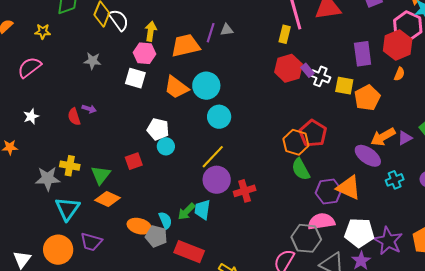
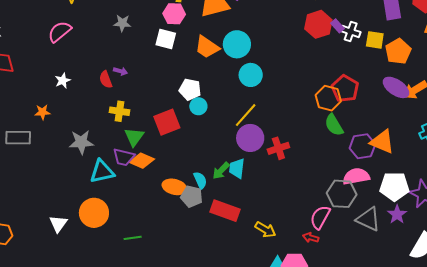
purple ellipse: (368, 156) -> (396, 87), moved
red square: (134, 161) -> (167, 122), size x1.5
yellow cross: (70, 166) -> (120, 111), moved
cyan triangle: (67, 209) -> (102, 172), turned 44
purple trapezoid: (91, 242) -> (124, 157), moved

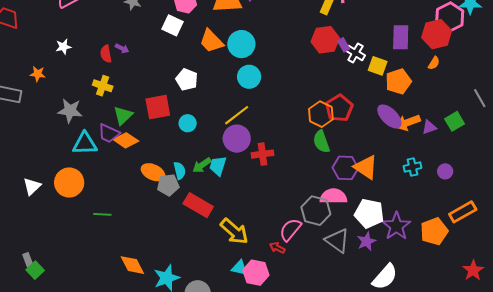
cyan circle: (198, 106) -> (188, 123), moved
yellow cross: (120, 111) -> (103, 86), moved
gray pentagon: (192, 196) -> (168, 185), turned -30
yellow arrow: (265, 230) -> (234, 231), size x1.4

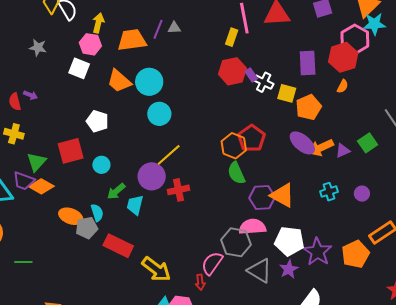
yellow line: (237, 115) -> (169, 155), moved
green arrow: (202, 165) -> (116, 191), moved
red arrow: (277, 248) -> (200, 282), turned -119

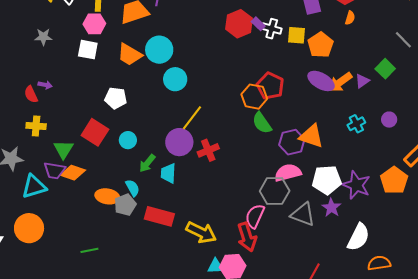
red square: (71, 151) -> (95, 132), turned -32
green line: (23, 262) -> (89, 250), moved
red arrow: (200, 282) -> (247, 237), size x1.8

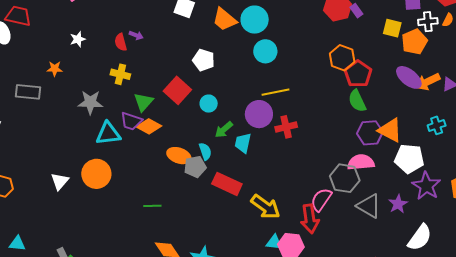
white cross: (272, 29) -> (428, 22), moved, turned -30
orange hexagon: (254, 97) -> (342, 58), moved
yellow line: (192, 118) -> (276, 92), turned 32
green semicircle: (262, 123) -> (357, 101), moved
white pentagon: (327, 180) -> (409, 159), moved

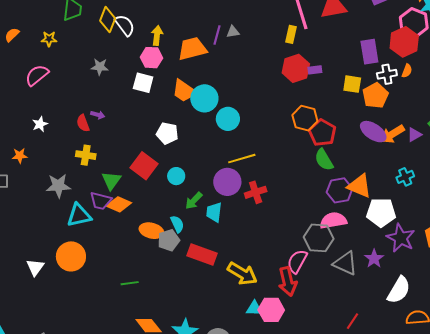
purple rectangle: (356, 11) -> (315, 70), turned -56
cyan circle: (255, 20) -> (204, 98), moved

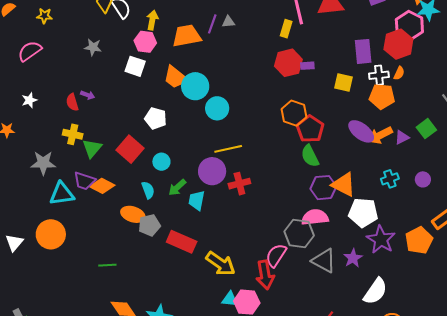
orange pentagon: (375, 96) -> (382, 96), moved, turned 30
green triangle: (111, 181) -> (92, 148), moved
cyan semicircle: (177, 224) -> (148, 190), moved

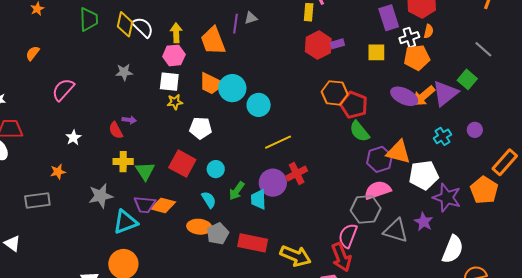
yellow star: (44, 16) -> (175, 102), moved
orange trapezoid: (187, 36) -> (213, 41), turned -88
purple triangle: (402, 137) -> (445, 93), size x1.8
purple circle: (212, 171) -> (273, 183), moved

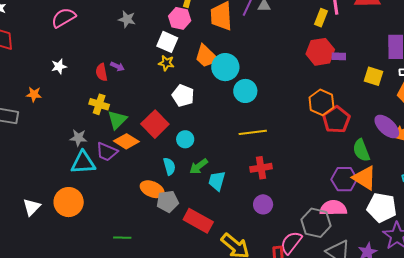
green semicircle: (359, 131) -> (361, 150), moved
purple circle: (273, 183) -> (263, 204), moved, size x0.7
gray star: (101, 196) -> (78, 138), moved, size x0.7
orange diamond: (163, 205) -> (126, 141), moved

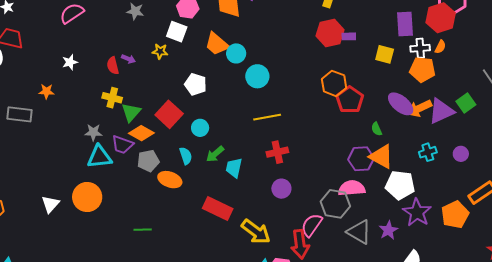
yellow star: (166, 63) -> (160, 51), moved
cyan circle: (225, 67) -> (236, 53), size x0.7
green semicircle: (361, 150) -> (377, 129), size x0.6
gray pentagon: (168, 201) -> (148, 161), moved

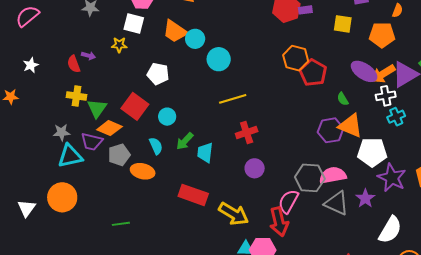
white cross: (420, 48) -> (386, 96), moved
pink semicircle: (352, 188) -> (333, 175), moved

